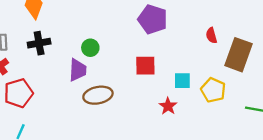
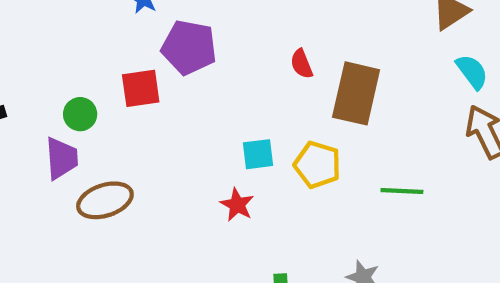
red square: (145, 66) -> (141, 88), moved

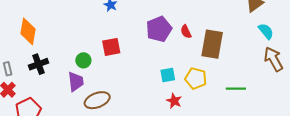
purple pentagon: (189, 47) -> (159, 29), moved, turned -30
red star: (237, 205) -> (174, 101), moved

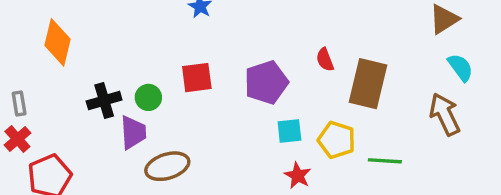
purple pentagon: (159, 29) -> (266, 82), moved
brown arrow: (273, 59) -> (445, 114), moved
black cross: (38, 64) -> (104, 101), moved
green line: (236, 89) -> (385, 161), moved

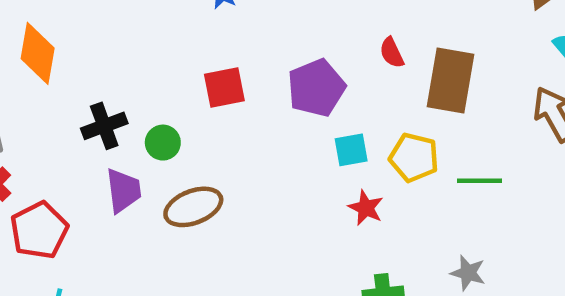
green circle: (148, 97) -> (163, 143), moved
purple trapezoid: (133, 132) -> (123, 190), moved

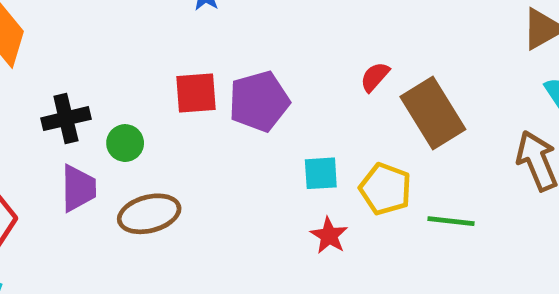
red semicircle: (392, 53) -> (375, 77), turned 60
brown rectangle: (451, 81) -> (433, 113), turned -48
purple pentagon: (316, 88) -> (259, 101), moved

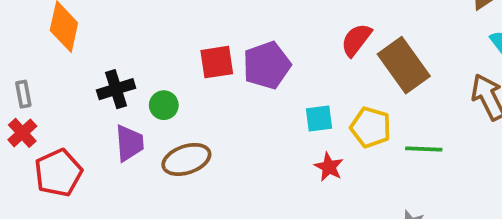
red semicircle: (375, 77) -> (356, 40), size x1.4

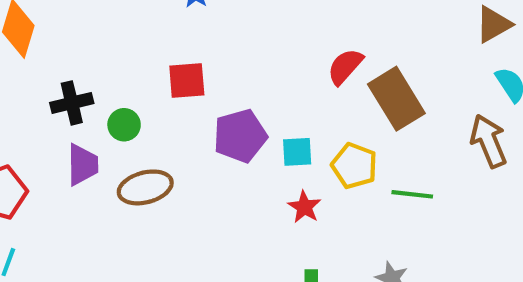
purple pentagon: (267, 65) -> (240, 136), moved

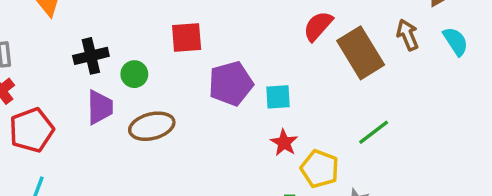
brown arrow: (489, 141) -> (408, 35), moved, size x0.7
yellow pentagon: (354, 166) -> (320, 169), moved
green line: (412, 194) -> (374, 132), turned -44

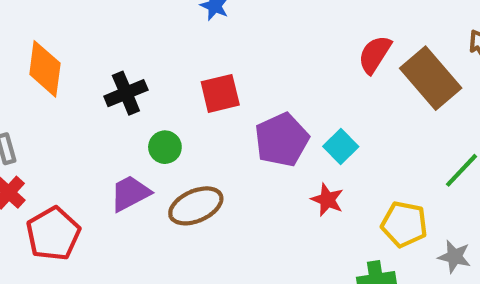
black cross: (91, 56) -> (126, 93), moved
cyan square: (278, 97) -> (341, 147), turned -32
purple trapezoid: (100, 107) -> (130, 193), turned -108
red star: (284, 143) -> (327, 200), moved

